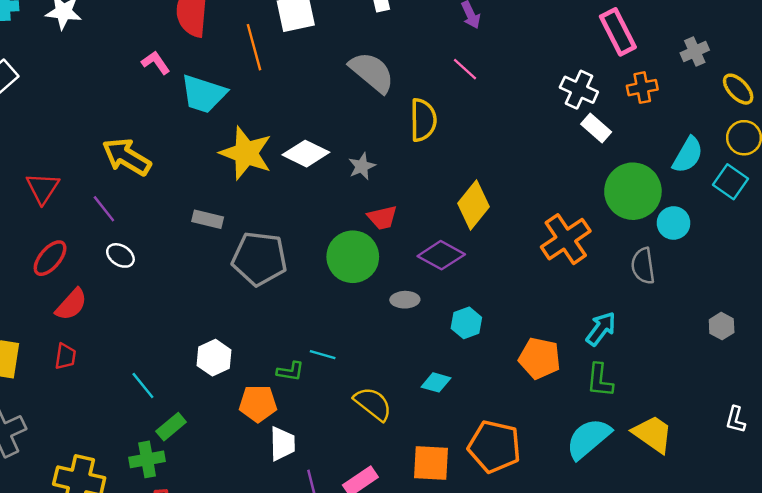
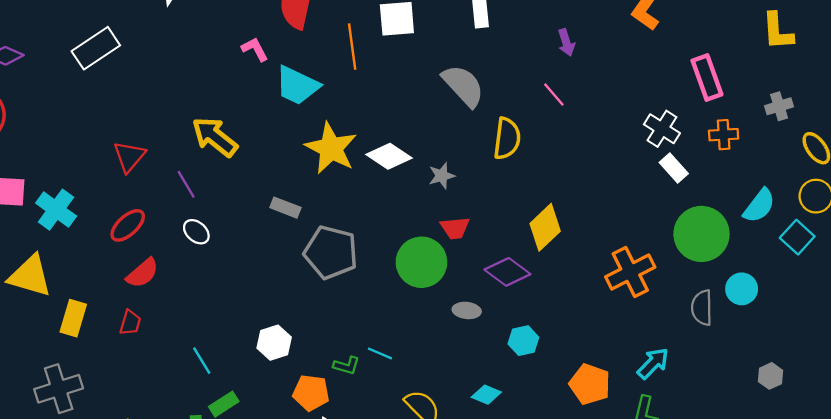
cyan circle: (674, 223) -> (742, 289), moved

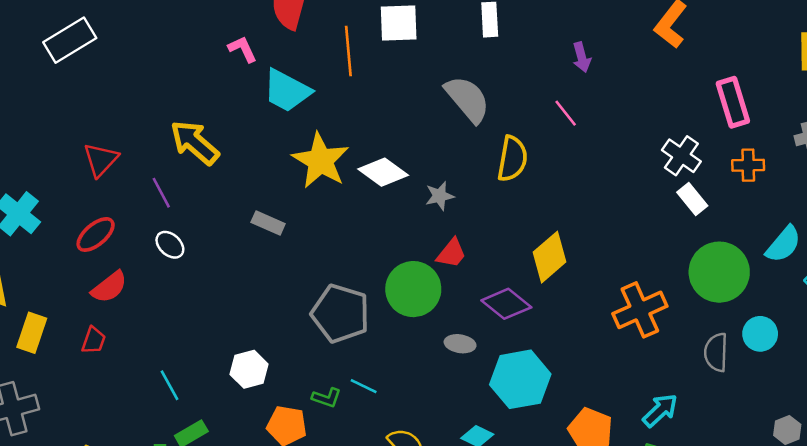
red trapezoid: (455, 228) -> (451, 253), turned -48
gray pentagon: (331, 252) -> (340, 313), moved
cyan hexagon: (523, 341) -> (520, 379), size x1.8

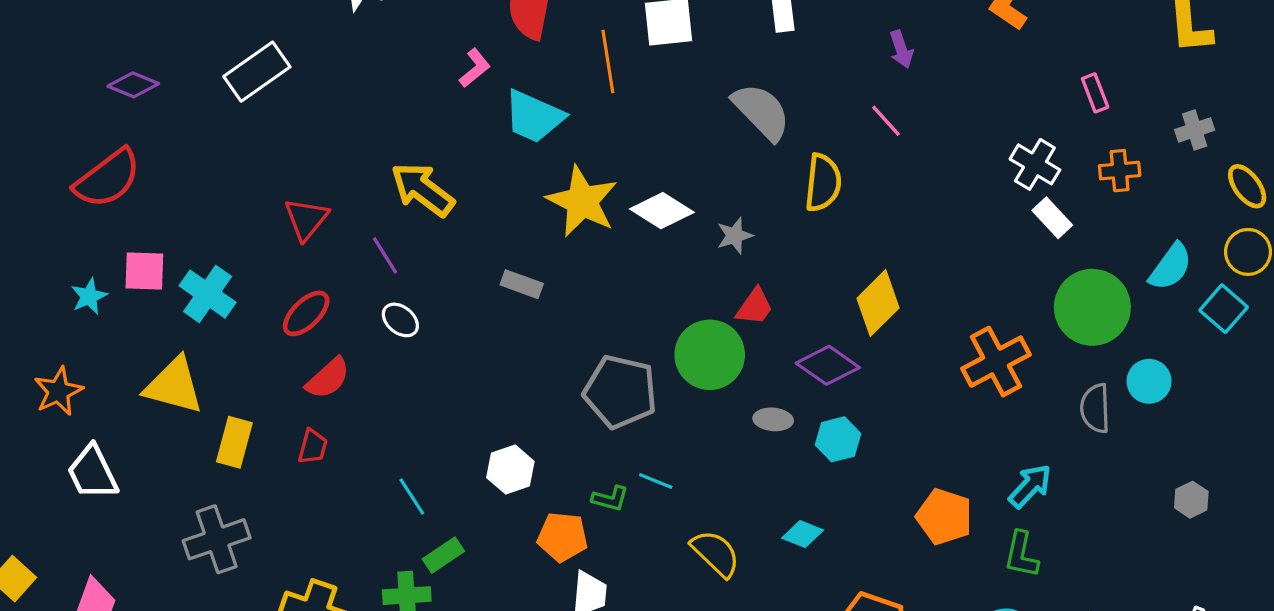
pink L-shape: (243, 49) -> (475, 68), turned 80
pink rectangle: (733, 102) -> (1095, 93), size x0.6
cyan hexagon: (520, 379) -> (838, 439), moved, size x0.6

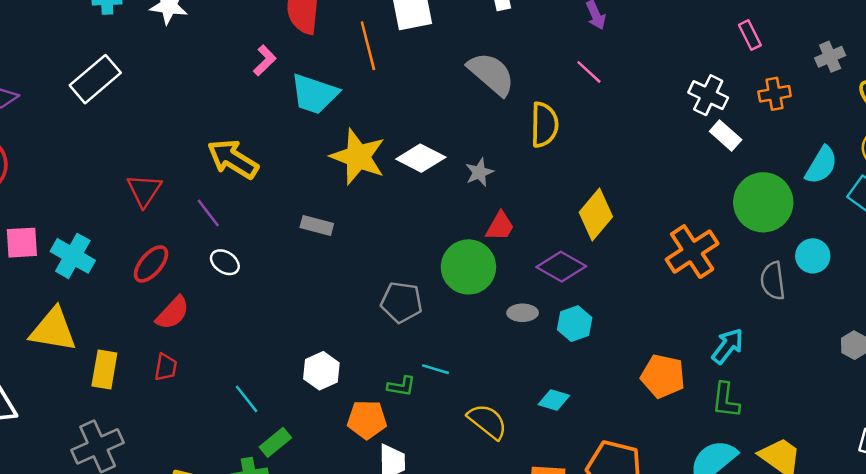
gray pentagon: (620, 392) -> (402, 302), size x0.7

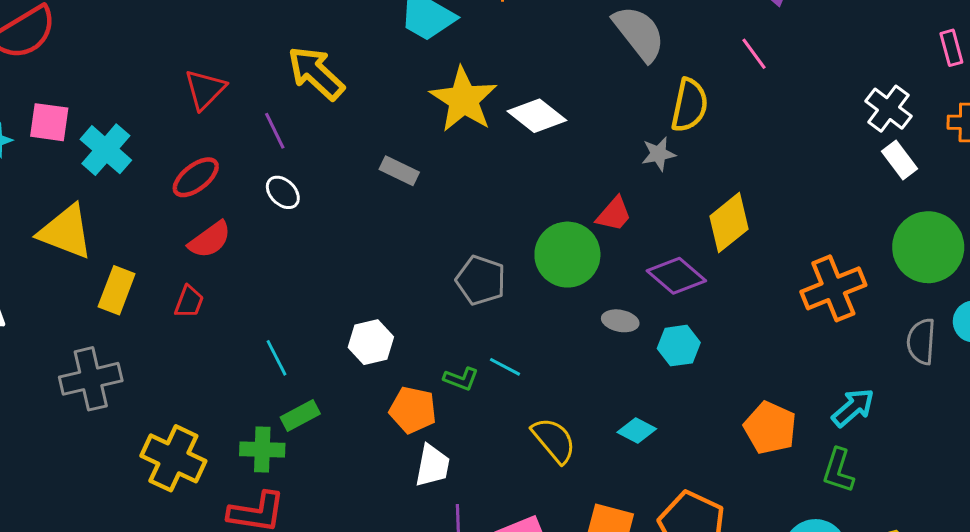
gray star: (479, 172) -> (659, 154), moved

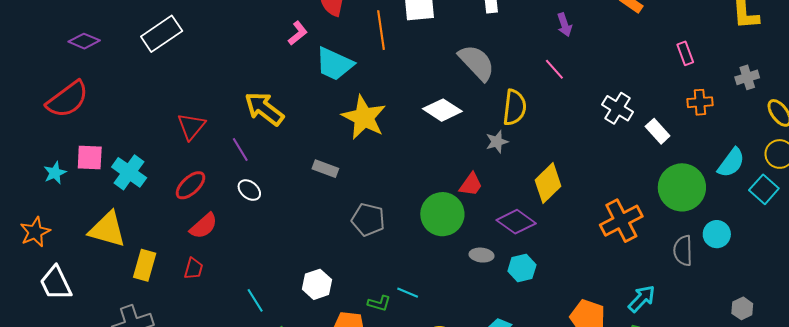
white cross: (888, 109) -> (618, 108), moved
white diamond: (537, 116) -> (442, 110), moved
gray pentagon: (481, 280) -> (368, 220), moved

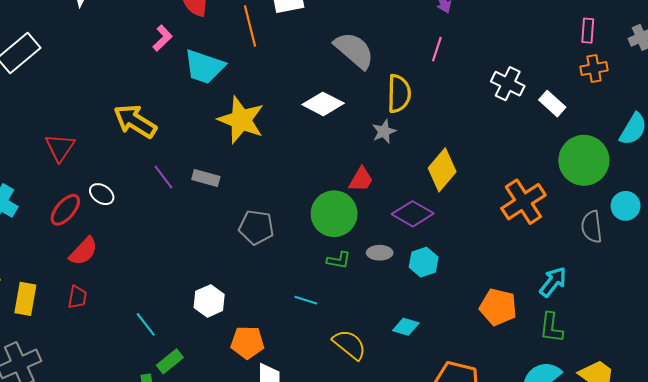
pink rectangle: (685, 53) -> (588, 31), moved, turned 30
pink line: (554, 69) -> (437, 49), turned 65
purple line: (240, 150) -> (163, 177), moved
white ellipse: (249, 190) -> (102, 194), moved
green L-shape: (379, 303) -> (339, 260), moved

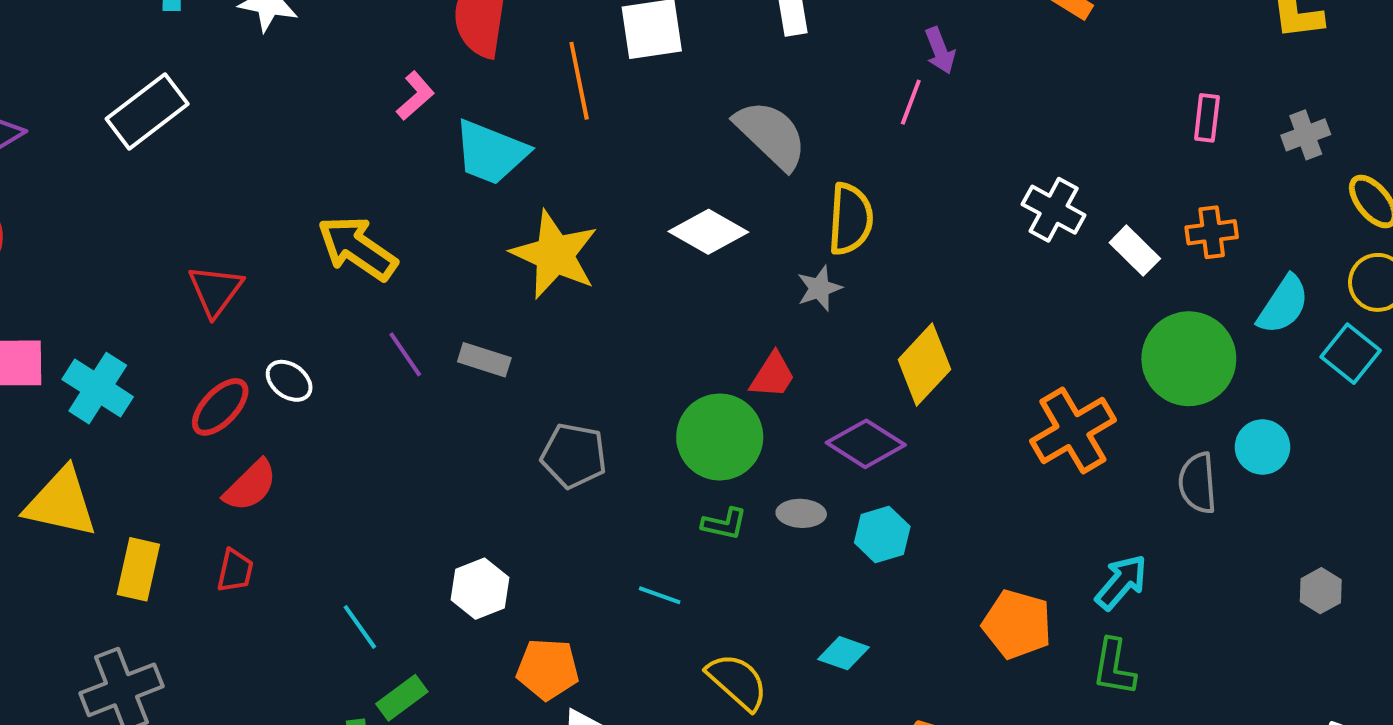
pink line: (437, 49) -> (911, 102), moved
orange cross: (594, 69) -> (1212, 232), moved

